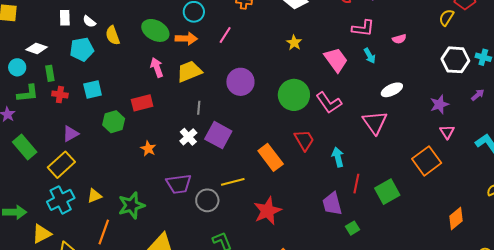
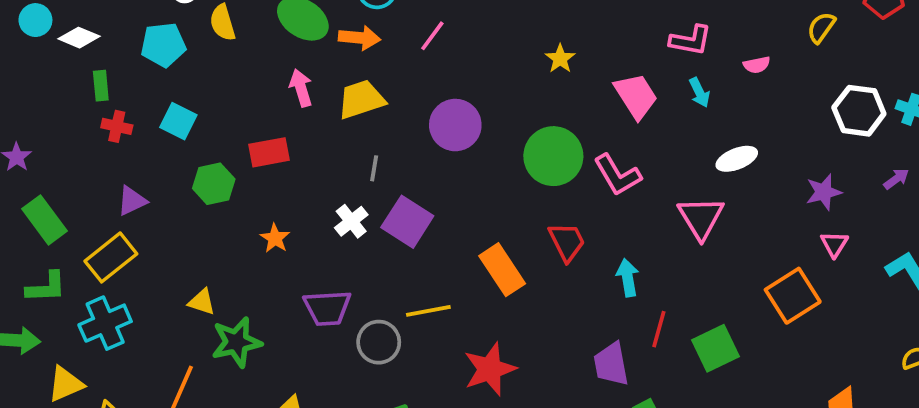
yellow semicircle: (446, 17) -> (821, 28), moved
cyan circle: (17, 67) -> (35, 20), moved
cyan square: (93, 89) -> (178, 121), turned 36
green L-shape: (28, 93) -> (46, 287), moved
yellow triangle: (94, 196) -> (202, 302), moved, turned 35

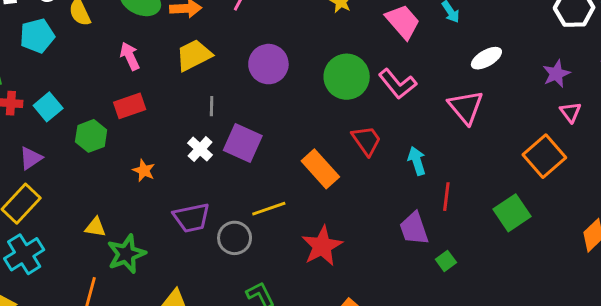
pink arrow: (301, 88) -> (130, 56), moved
cyan square: (178, 121) -> (48, 107), moved, turned 32
green square: (716, 348) -> (512, 213), moved

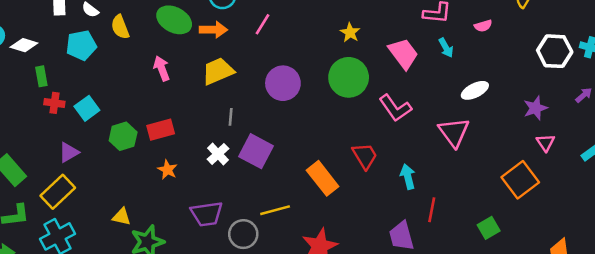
green circle: (347, 77) -> (349, 77), moved
red rectangle: (130, 106) -> (161, 130), moved
green square: (512, 213) -> (489, 228), size x0.7

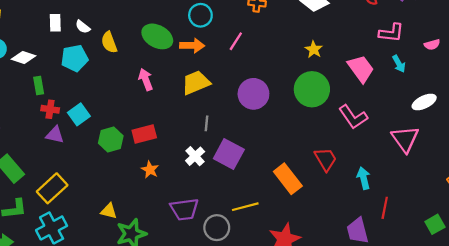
purple triangle: (69, 152) -> (55, 135), moved, turned 42

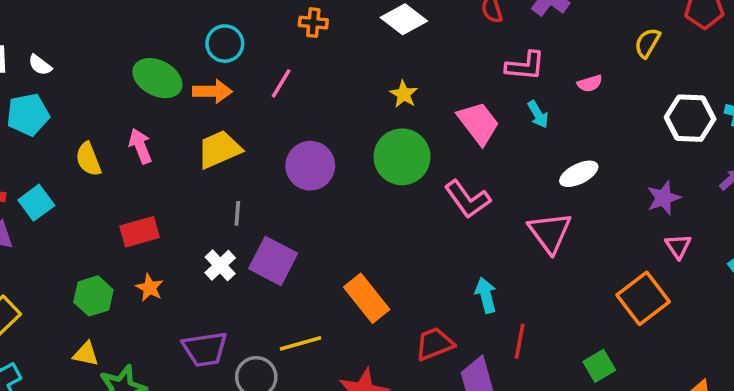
yellow semicircle: (109, 42) -> (88, 159), moved
green hexagon: (111, 140) -> (93, 296), moved
red trapezoid: (326, 159) -> (434, 344), moved, turned -80

